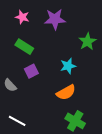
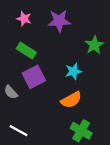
purple square: (31, 71) -> (34, 77), size x1.5

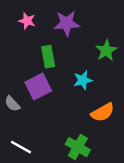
green rectangle: (26, 51) -> (48, 57), moved, turned 48
orange semicircle: (71, 100) -> (103, 112), moved
green cross: (81, 131) -> (78, 147), moved

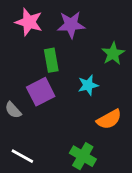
pink star: (27, 21) -> (29, 22), size x1.5

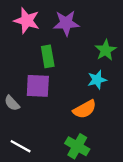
cyan star: (88, 85) -> (97, 80), moved
purple square: (41, 92) -> (38, 86), turned 30
orange semicircle: (109, 119) -> (85, 109), moved

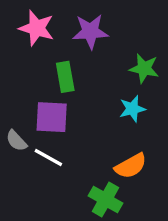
green star: (106, 50) -> (144, 68), turned -30
orange semicircle: (85, 109) -> (131, 166), moved
white line: (21, 146) -> (48, 157), moved

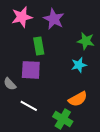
pink star: (37, 28) -> (22, 17), turned -30
purple star: (90, 31) -> (54, 19), turned 30
white line: (48, 157) -> (29, 106), moved

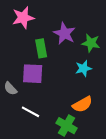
purple star: (54, 19) -> (64, 33), moved

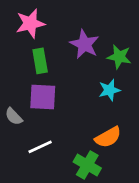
green rectangle: (41, 48) -> (40, 61), moved
white line: (31, 112) -> (40, 147), turned -54

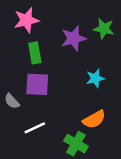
purple star: (84, 44) -> (74, 38), turned 30
green star: (119, 57) -> (104, 29), moved

